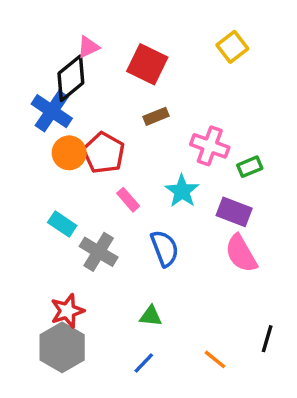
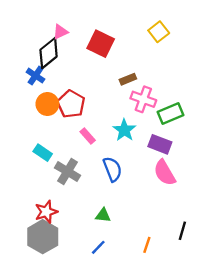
blue cross: (52, 111) -> (36, 76), size x0.7
brown rectangle: (156, 116) -> (128, 79), moved
green rectangle: (250, 167) -> (171, 113), size x1.5
orange line: (215, 359) -> (147, 245), turned 70

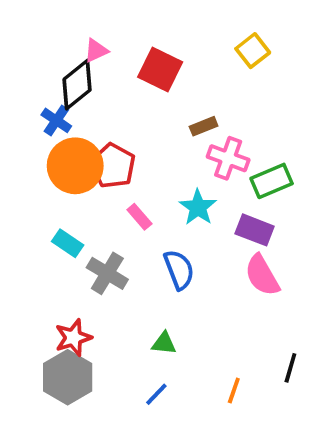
orange circle: (47, 104) -> (75, 166), size x1.5

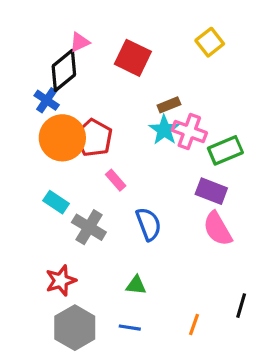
cyan star: (198, 207) -> (164, 130), moved
gray hexagon: (68, 377) -> (75, 328), moved
blue line: (156, 394) -> (130, 328), turned 55

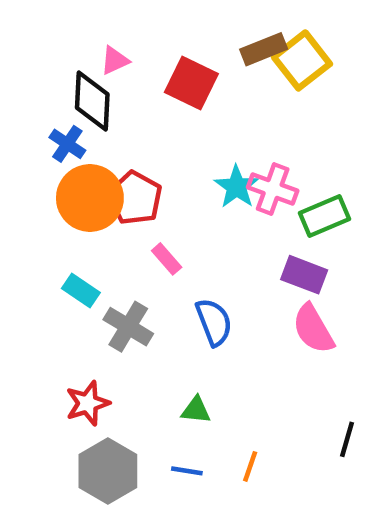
yellow square: (210, 42) -> (302, 60), size x1.4
black diamond: (64, 70) -> (92, 101), turned -48
brown rectangle: (169, 105) -> (264, 49), moved, size x1.4
orange line: (194, 324) -> (250, 466), moved

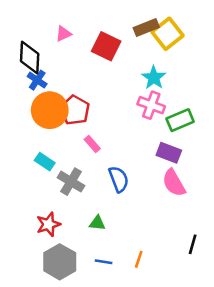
black diamond: (92, 101) -> (30, 58), moved
cyan star: (237, 187) -> (154, 78), moved
green triangle: (196, 410) -> (97, 223), moved

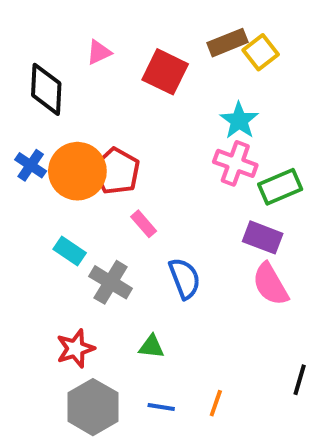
yellow square: (168, 34) -> (261, 52), size x0.7
blue cross: (37, 80) -> (31, 165), moved

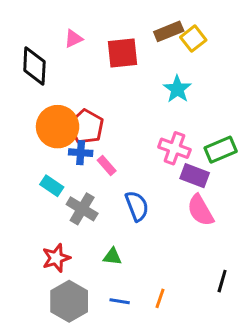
red square: (165, 72) -> (122, 53), turned -32
pink cross: (235, 163) -> (174, 148), moved
blue cross: (31, 165) -> (81, 153), moved, turned -30
green rectangle: (280, 187) -> (221, 150), moved

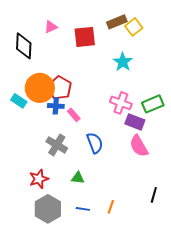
cyan rectangle: (52, 186) -> (19, 101), moved

